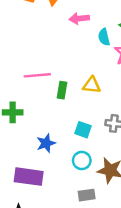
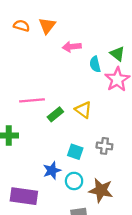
yellow triangle: (92, 85) -> (83, 110), turned 30
green rectangle: (62, 90) -> (55, 114), turned 42
blue star: (46, 143) -> (52, 170), moved

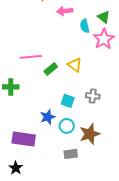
brown star: (101, 190) -> (90, 134), turned -30

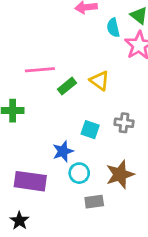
cyan circle: (67, 126) -> (79, 173), moved

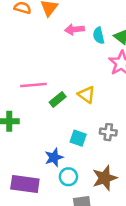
cyan semicircle: (113, 28) -> (99, 36), moved

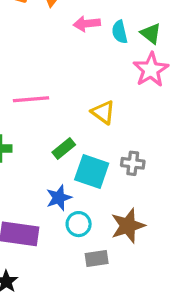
green rectangle: (58, 99) -> (64, 148), moved
cyan square: (78, 138) -> (92, 171), size x1.5

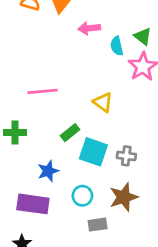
cyan semicircle: (120, 32) -> (117, 46), moved
gray cross: (133, 163) -> (126, 156), moved
blue star: (59, 198) -> (48, 171), moved

